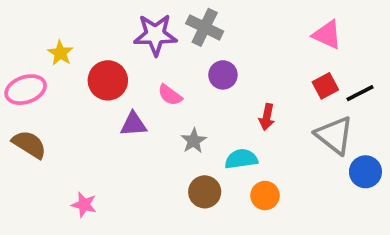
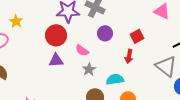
red circle: (108, 80) -> (56, 35), moved
red square: (325, 86) -> (137, 36), moved
pink semicircle: (170, 95) -> (82, 50), moved

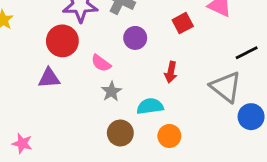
red square: (137, 36) -> (183, 23), moved
purple triangle: (56, 60) -> (49, 78), moved

